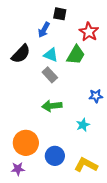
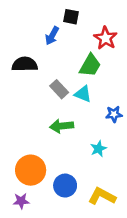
black semicircle: (21, 54) -> (25, 64), turned -135
cyan triangle: (51, 55) -> (83, 94), moved

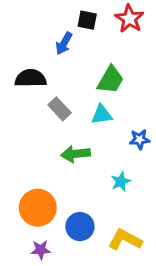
red star: (106, 38) -> (129, 19), moved
gray rectangle: (59, 89) -> (60, 109), moved
cyan triangle: (83, 94) -> (102, 115), turned -30
purple star: (21, 201) -> (41, 250), moved

